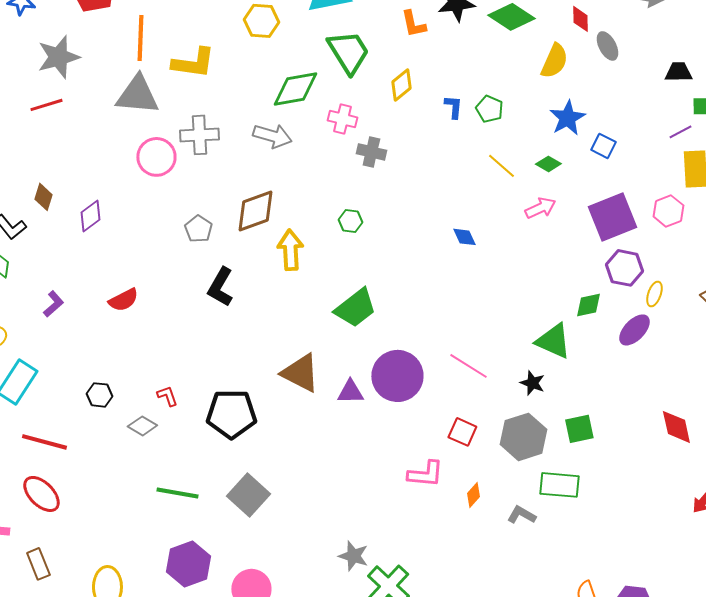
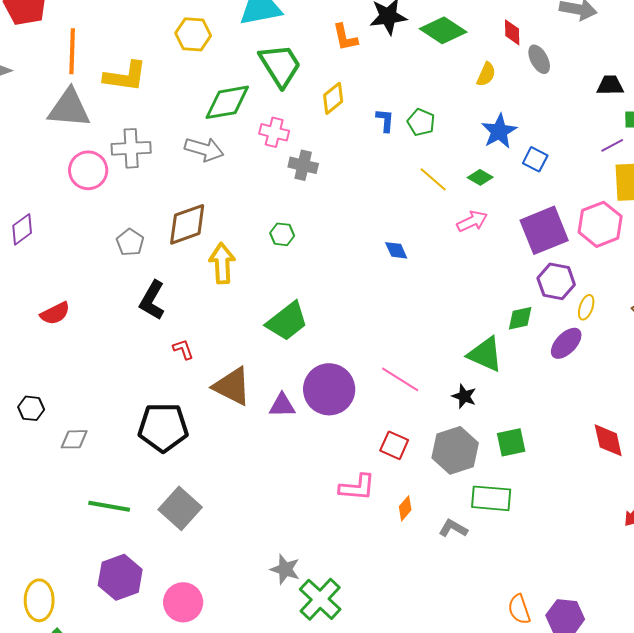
yellow semicircle: (554, 61) -> (486, 74), size x0.7
pink hexagon: (668, 211) -> (600, 224), size x1.4
red L-shape: (167, 396) -> (183, 349), moved
gray diamond: (142, 426) -> (74, 439), turned -32

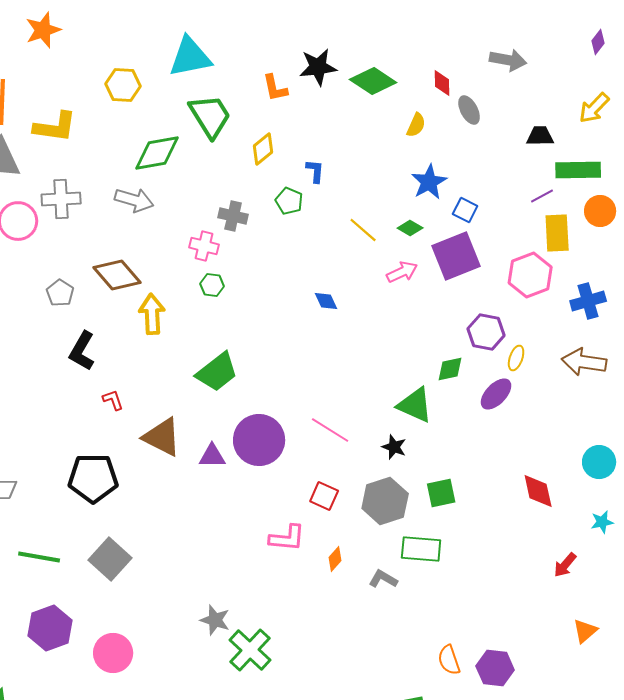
green pentagon: (421, 122) -> (289, 201), moved
pink cross: (274, 132) -> (204, 246), moved
brown diamond: (187, 224) -> (117, 275), turned 69
purple square: (544, 230) -> (456, 256), moved

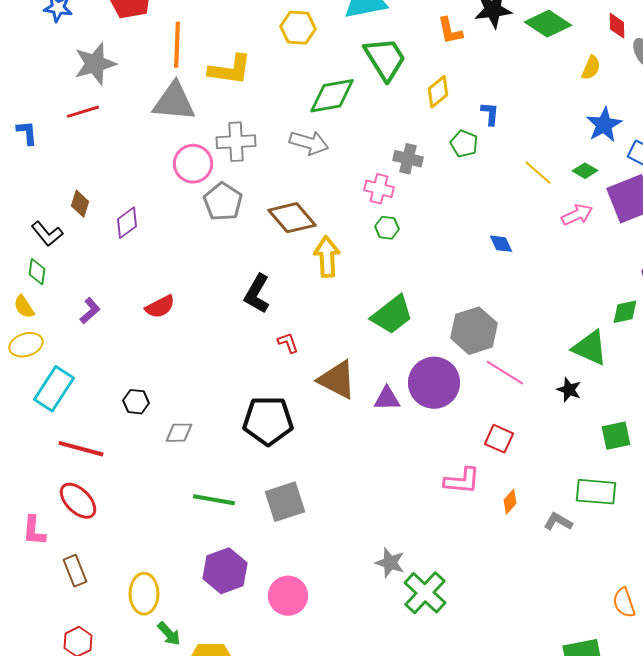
gray pentagon: (60, 293) -> (223, 202), moved, size x1.4
gray hexagon: (385, 501) -> (474, 331), moved
gray square: (110, 559) -> (285, 502), turned 30

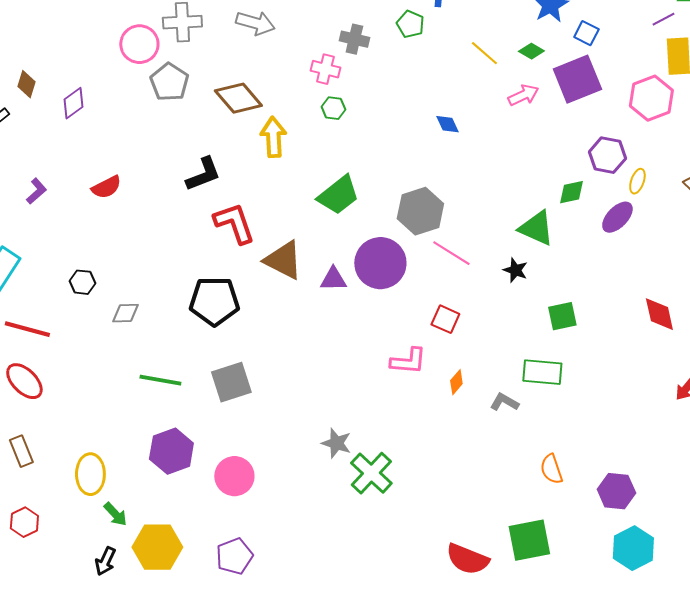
black L-shape: (257, 294) -> (203, 174), turned -141
red L-shape: (288, 343) -> (234, 223), size x2.0
orange semicircle: (624, 603) -> (551, 469), moved

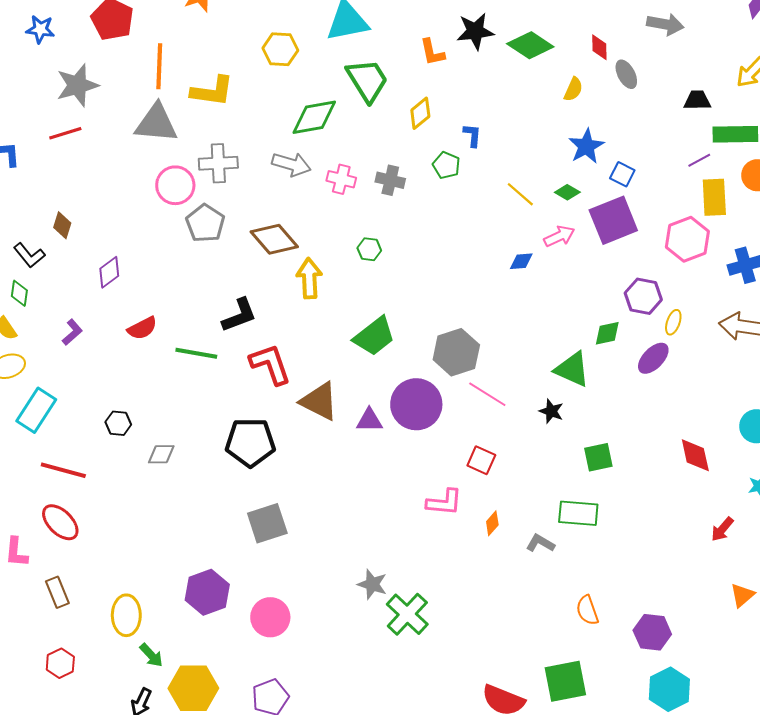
pink cross: (325, 69) -> (341, 179), moved
purple diamond: (73, 103) -> (109, 272), moved
blue diamond: (447, 124) -> (521, 261), moved, turned -70
green line: (160, 380) -> (196, 353), moved

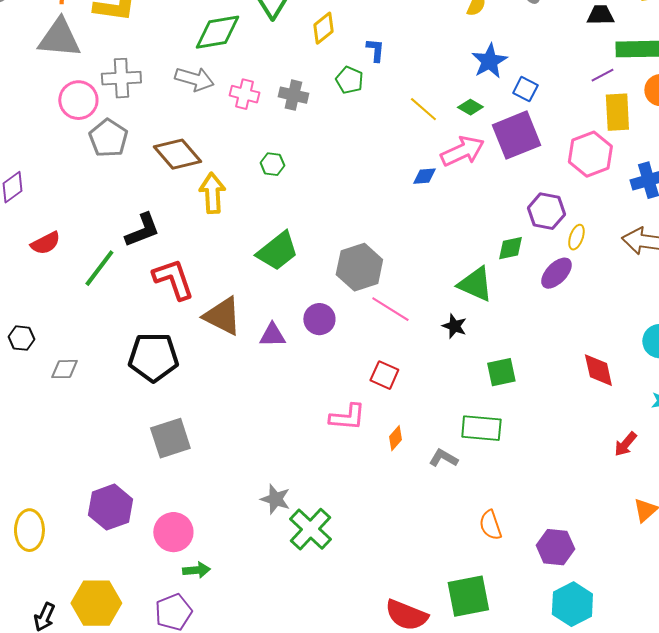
pink arrow: (559, 236) -> (462, 151), size x1.4
green line: (196, 353) -> (99, 268), turned -63
purple circle: (416, 404) -> (319, 319), size x0.6
green arrow: (151, 655) -> (196, 570), moved, turned -52

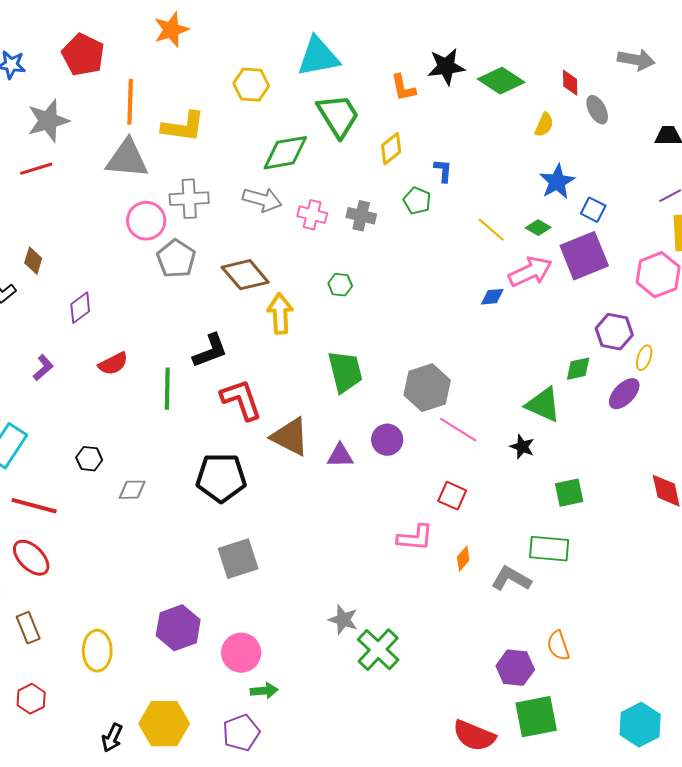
green trapezoid: (277, 251) -> (345, 372), turned -66
green line: (99, 268) -> (167, 389), turned -36
gray L-shape: (443, 458) -> (511, 579), size x1.4
purple hexagon: (555, 547) -> (515, 668), moved

